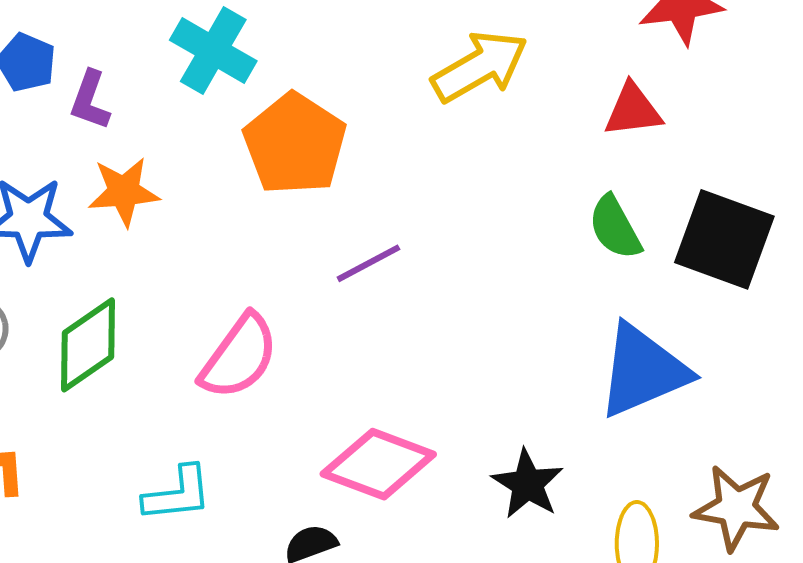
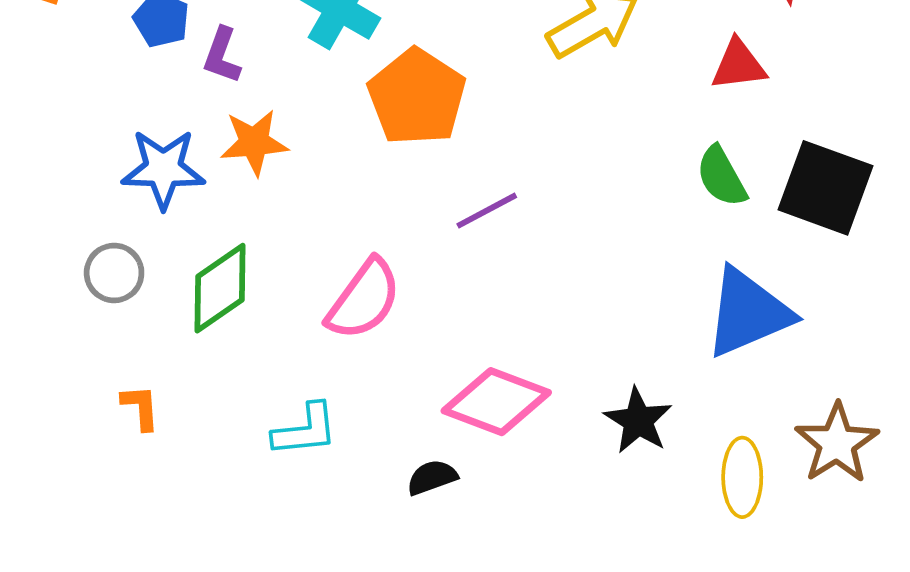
brown star: (736, 508) -> (837, 443), turned 30

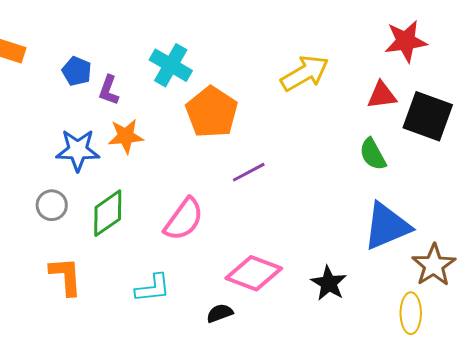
black square: (825, 188) -> (428, 116), moved
orange L-shape: (141, 407) -> (66, 276), size x1.6
brown star: (837, 443) -> (434, 265), moved
yellow ellipse: (742, 477) -> (411, 313), moved

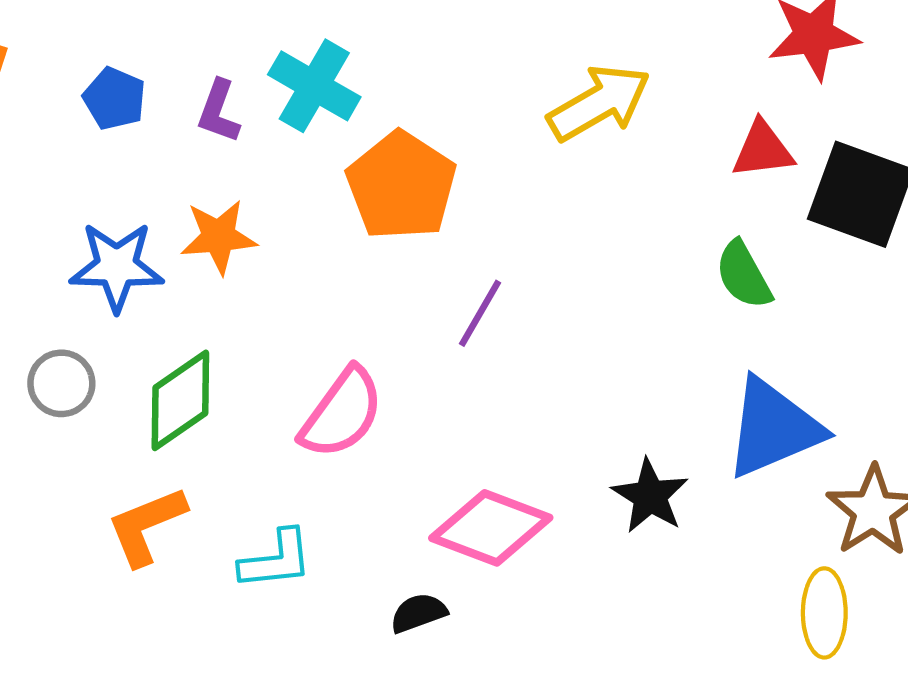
purple L-shape: (109, 90) -> (219, 111), moved
purple line: (249, 172) -> (480, 313), turned -32
orange L-shape: (66, 276) -> (146, 526), moved, turned -108
black star: (329, 283) -> (650, 496), moved

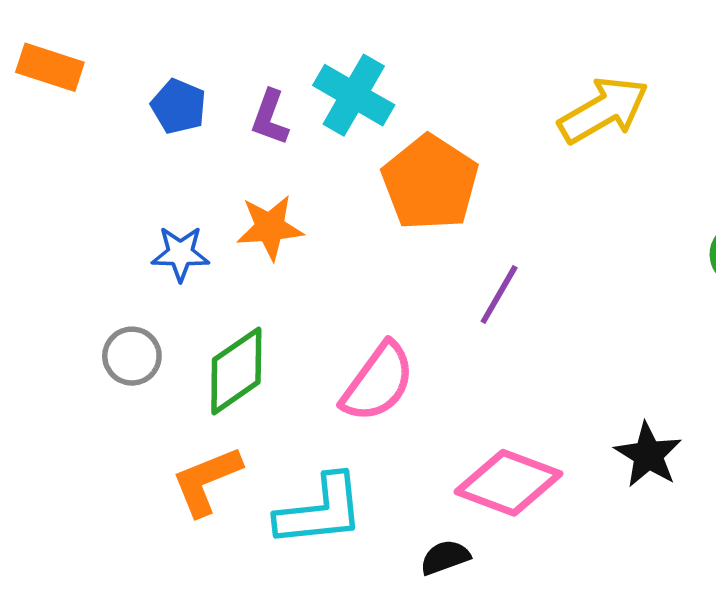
blue star: (117, 266) -> (180, 254), size x0.7
cyan L-shape: (276, 560) -> (320, 511), size x1.4

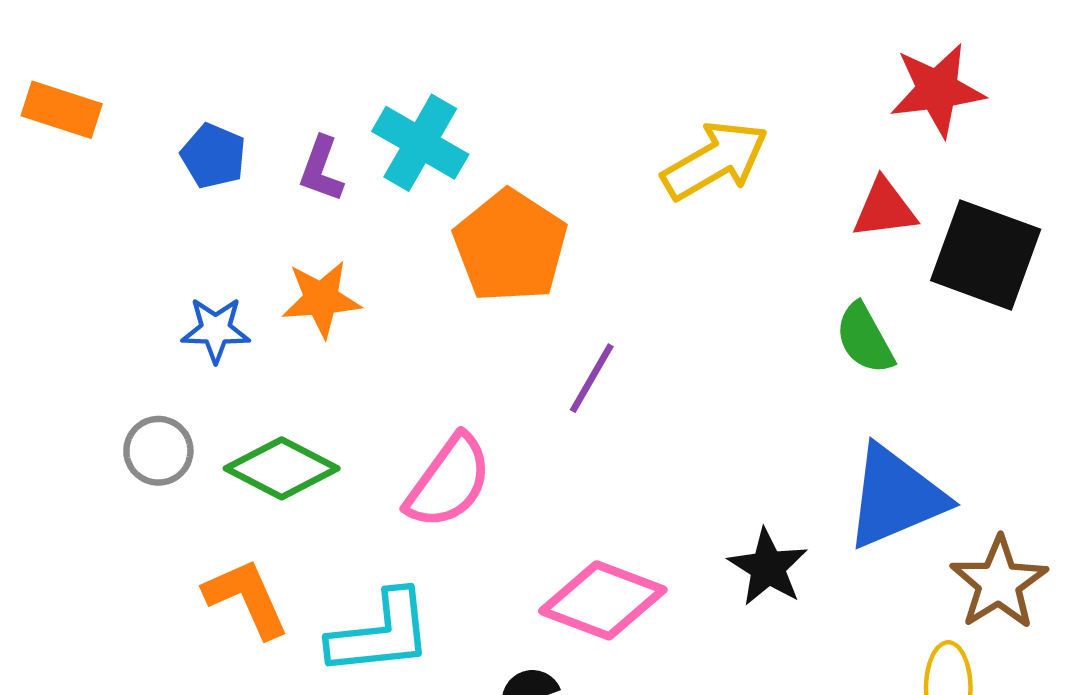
green diamond: (236, 371) -> (282, 468), turned 62
orange L-shape: (206, 481) -> (246, 598), turned 88

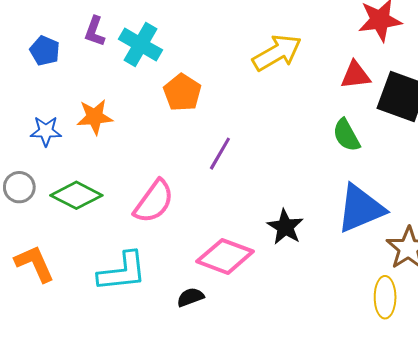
purple L-shape: (321, 169) -> (95, 31), moved
orange pentagon: (510, 246) -> (182, 92), size x0.7
black star: (768, 567) -> (285, 227), moved
orange L-shape: (246, 598) -> (35, 264), moved

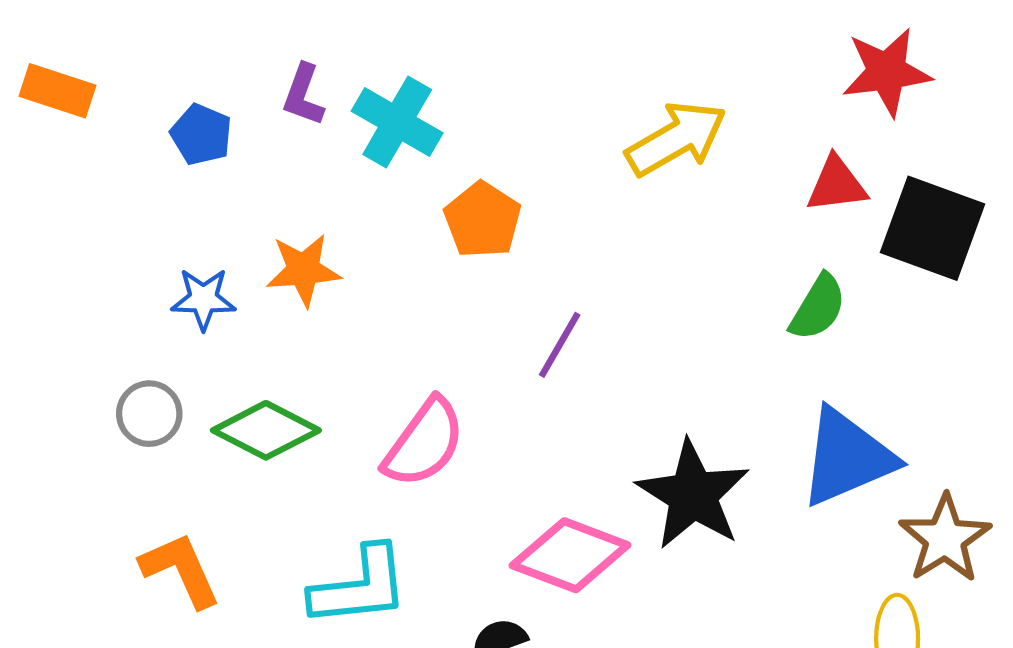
green semicircle: (346, 135) -> (818, 307), turned -120
black star: (285, 227) -> (693, 495), size x1.5

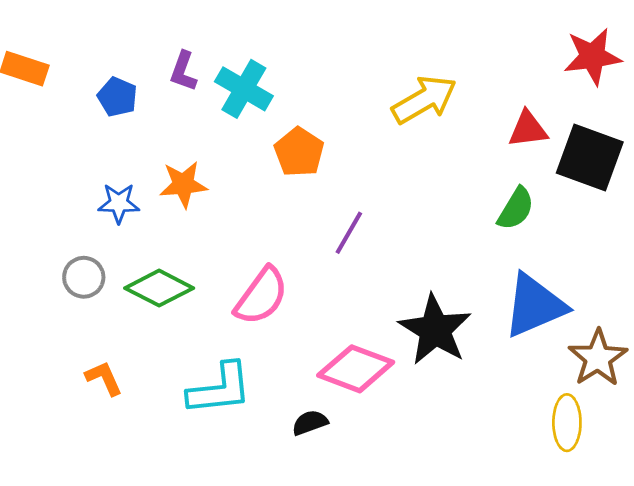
red star: (887, 72) -> (593, 57), moved
orange L-shape: (180, 570) -> (104, 378), size x0.7

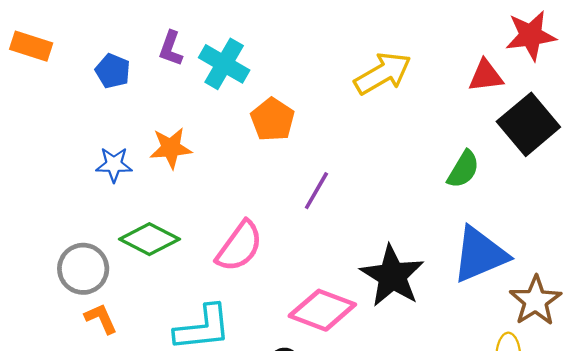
red triangle: (528, 129) -> (486, 76), moved
black square: (590, 157) -> (528, 124), turned 30
gray circle: (84, 277) -> (83, 269), moved, size x1.4

